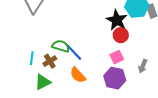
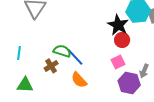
cyan line: (32, 58) -> (19, 53), moved
purple hexagon: (115, 78) -> (129, 83), moved
green triangle: (43, 82) -> (25, 85), moved, turned 30

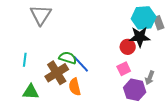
black star: (118, 25) -> (140, 37), moved, turned -30
brown cross: (51, 66) -> (57, 73), size x1.6
orange semicircle: (79, 80) -> (75, 87), moved, turned 30

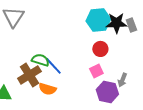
cyan hexagon: (144, 18) -> (98, 20), moved
black star: (140, 37) -> (116, 23), moved
orange semicircle: (75, 87) -> (47, 89), turned -60

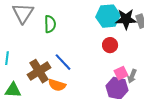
green semicircle: (40, 60) -> (50, 24), moved, turned 72
pink square: (96, 71) -> (121, 73), moved

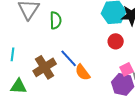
orange semicircle: (57, 85) -> (83, 72), moved, turned 36

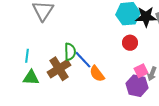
green semicircle: (56, 20) -> (70, 52), moved
green triangle: (19, 86) -> (31, 78), moved

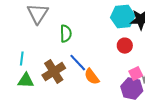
green semicircle: (70, 52) -> (66, 34), moved

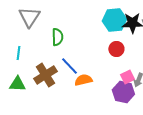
cyan line: (22, 59) -> (18, 53), moved
orange semicircle: (92, 77) -> (83, 80), turned 114

